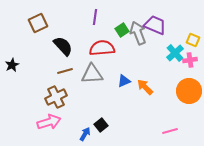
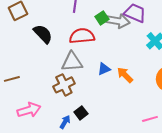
gray arrow: (138, 33) -> (118, 21), turned 120
brown line: (65, 71) -> (12, 79), moved
brown cross: (56, 97) -> (64, 85), moved

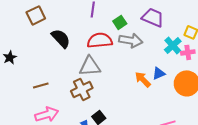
gray arrow: (118, 21) -> (131, 40), moved
blue triangle: (104, 69) -> (159, 73), moved
brown line: (12, 79) -> (41, 85), moved

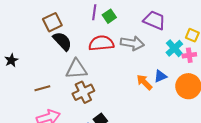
brown square: (36, 15) -> (52, 22), moved
green square: (120, 22) -> (109, 16), moved
gray triangle: (90, 66) -> (76, 69), moved

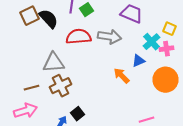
black semicircle: (62, 41) -> (48, 19), moved
blue triangle: (160, 76) -> (138, 61), moved
brown line: (42, 88) -> (32, 88), moved

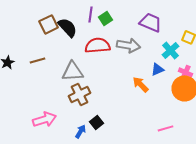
pink cross: (166, 49) -> (186, 72), moved, turned 32
brown line: (32, 88) -> (38, 60), moved

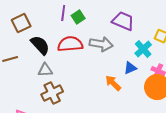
black semicircle: (68, 27) -> (40, 45), moved
gray triangle: (73, 71) -> (45, 70), size x0.7

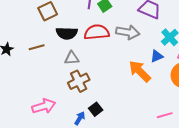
black semicircle: (40, 45) -> (67, 33), turned 135
orange arrow: (113, 83) -> (140, 71), size x1.4

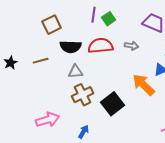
gray arrow: (128, 32) -> (132, 46), size x0.6
black square: (96, 109) -> (113, 104), moved, size x1.6

